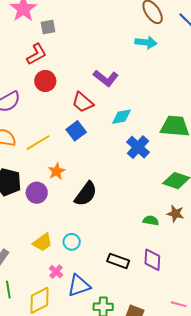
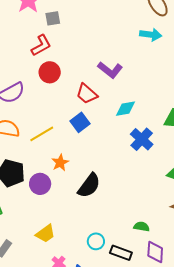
green semicircle: (151, 221) -> (142, 227), moved
cyan circle: (72, 242) -> (96, 241), moved

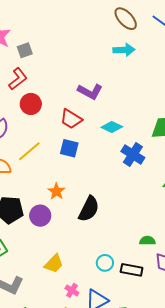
cyan diamond: (126, 109) -> (112, 127), turned 45
blue square: (80, 122) -> (69, 148), turned -30
yellow line: (42, 134) -> (29, 151), moved

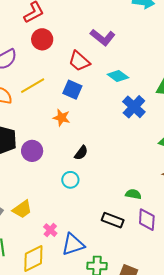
orange star: (56, 191) -> (62, 118), moved, turned -30
black semicircle: (89, 209) -> (81, 153), size x0.6
cyan circle: (105, 263) -> (70, 180), moved
yellow trapezoid: (54, 264) -> (22, 209), moved

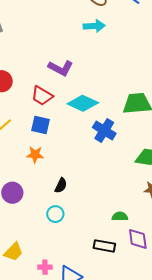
cyan diamond: (118, 76) -> (83, 103), size x1.4
pink cross: (50, 230) -> (45, 267), turned -32

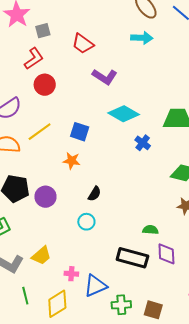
red trapezoid: (42, 96) -> (83, 44), moved
blue cross: (104, 130) -> (143, 143), size x0.7
black rectangle: (104, 246) -> (132, 258), size x1.4

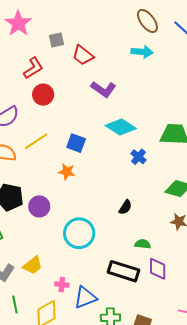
gray square: (43, 31) -> (57, 40), moved
black semicircle: (95, 194) -> (125, 207), moved
cyan circle: (86, 222) -> (79, 233), size x1.8

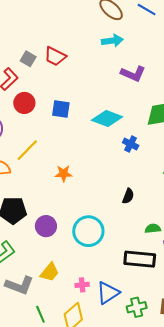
gray square: (57, 40) -> (28, 59), moved, turned -35
purple L-shape: (103, 89) -> (133, 74), moved
blue square: (76, 143) -> (61, 109), moved
purple circle: (39, 206) -> (46, 226), moved

